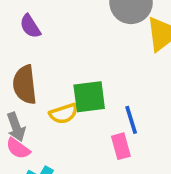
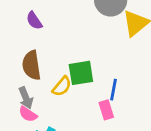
yellow semicircle: (64, 114) -> (62, 86), turned -30
blue line: (131, 120) -> (113, 90), turned 30

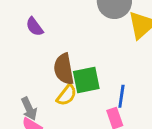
brown semicircle: (31, 65) -> (64, 69), moved

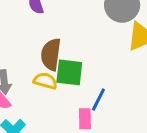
yellow semicircle: (67, 95) -> (45, 81), turned -130

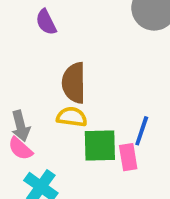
green square: (69, 72) -> (100, 146), moved

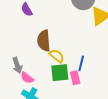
yellow semicircle: (72, 117) -> (57, 56), moved, turned 35
pink semicircle: (20, 149) -> (27, 78), moved

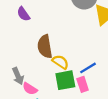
blue line: (81, 63) -> (88, 68), turned 49

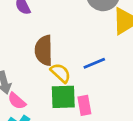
blue line: (88, 68) -> (94, 63), moved

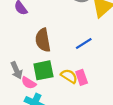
yellow semicircle: (61, 73) -> (69, 76), moved
green square: (63, 97) -> (43, 70), moved

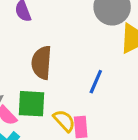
blue line: (84, 43) -> (96, 82), turned -49

